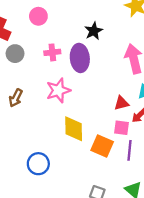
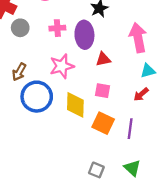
red triangle: (122, 103) -> (103, 59), moved
pink square: (122, 128) -> (103, 91), moved
blue circle: (38, 164) -> (37, 97), moved, size x1.4

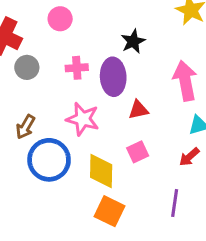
pink star: (62, 66) -> (83, 119), turned 30
pink square: (103, 91) -> (138, 152), turned -35
orange square: (103, 123) -> (110, 211), moved

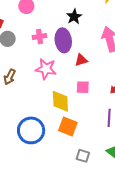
pink square: (138, 152) -> (83, 87), turned 32
blue circle: (49, 160) -> (31, 130), moved

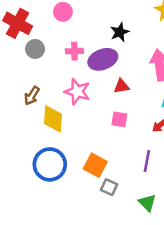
purple ellipse: (63, 40) -> (103, 59), turned 70
yellow diamond: (60, 101) -> (53, 119), moved
gray square: (83, 156) -> (109, 187), moved

